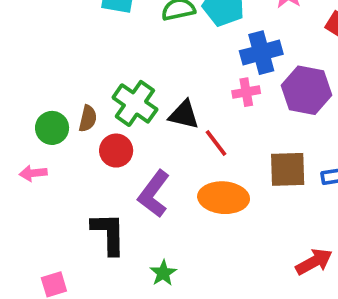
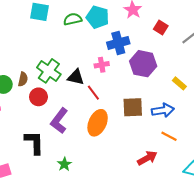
pink cross: (246, 92) -> (102, 65), moved
orange ellipse: (224, 198) -> (98, 123), turned -70

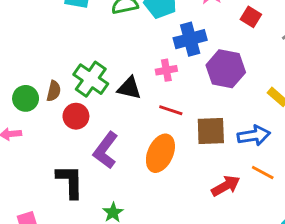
red line: (93, 93) -> (171, 110), moved, turned -35
red arrow: (147, 158) -> (226, 186), moved

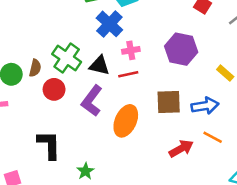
blue cross: (190, 39) -> (109, 24), moved, turned -32
red line: (171, 110) -> (128, 74), moved, turned -30
purple L-shape: (106, 150) -> (92, 101), moved

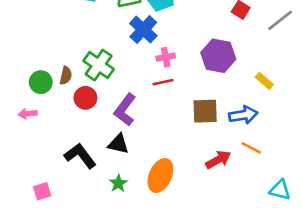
black triangle: (99, 65) -> (118, 144), moved
orange ellipse: (126, 121) -> (160, 175), moved
black L-shape: (49, 145) -> (80, 156), turned -36

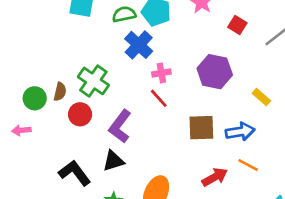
red line: (163, 82) -> (159, 98), turned 60
black triangle: (118, 144) -> (113, 161), turned -30

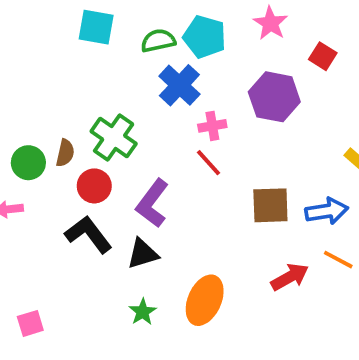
purple hexagon: (215, 72) -> (274, 97), moved
black L-shape: (75, 173) -> (88, 234), moved

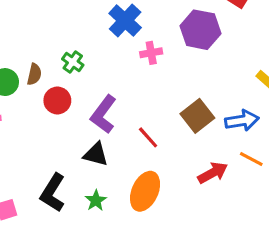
green cross: (114, 138) -> (73, 62), size x0.6
red line: (208, 163) -> (148, 137), moved
brown square: (270, 205) -> (197, 116), turned -36
black L-shape: (88, 234) -> (53, 193), moved, turned -111
black triangle: (143, 254) -> (96, 154), turned 32

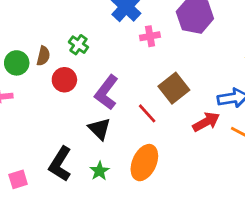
brown square: (197, 116) -> (174, 88), moved
black triangle: (96, 154) -> (99, 129), turned 30
red arrow: (213, 173) -> (206, 122), moved

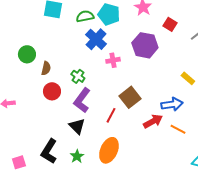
green cross: (78, 45) -> (78, 76), moved
brown semicircle: (43, 56) -> (46, 68), moved
green circle: (17, 63) -> (27, 54), moved
red line: (147, 113) -> (111, 115), turned 70

